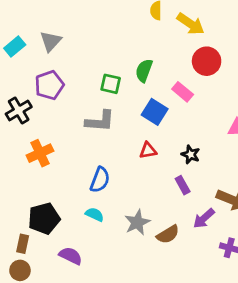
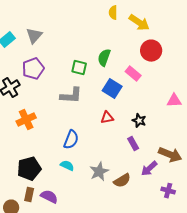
brown rectangle: (23, 244) -> (29, 195), moved

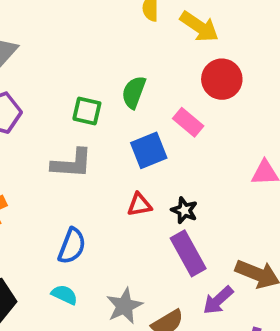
blue square: (112, 89) -> (149, 150), turned 36
black star: (139, 121) -> (184, 210), moved
purple rectangle: (133, 144) -> (188, 253), size x1.6

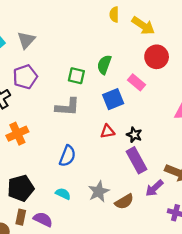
cyan semicircle: (64, 295) -> (63, 194), moved

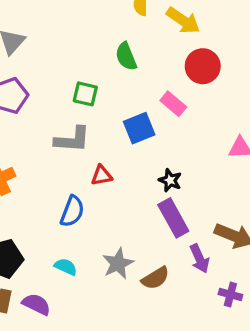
green semicircle: (104, 65) -> (126, 56), moved, turned -42
red triangle: (108, 131) -> (102, 175), moved
purple arrow: (154, 188) -> (199, 259), turned -72

